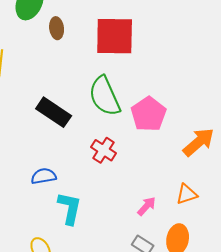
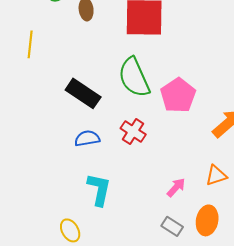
blue semicircle: (44, 176) -> (87, 138), moved

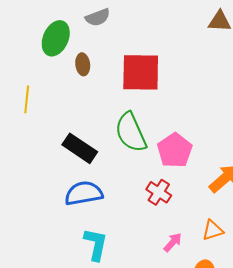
red cross: (133, 131) -> (159, 192), moved
blue semicircle: (87, 138) -> (84, 193), size x1.5

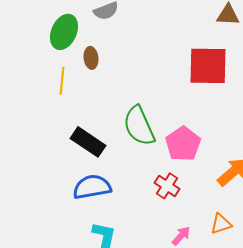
red square: (141, 72) -> (208, 66), moved
yellow line: (27, 99) -> (62, 81), moved

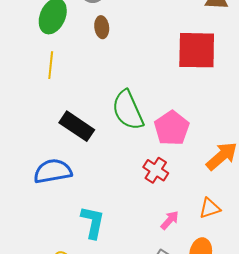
brown ellipse: (91, 58) -> (102, 27), moved
blue semicircle: (92, 187) -> (53, 171), moved

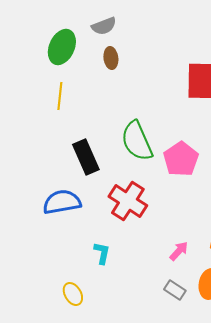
black rectangle: (77, 126) -> (86, 157), turned 32
red cross: (156, 170) -> (128, 201), moved, size x1.5
cyan L-shape: (93, 222) -> (102, 253), size x0.7

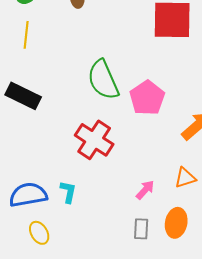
black rectangle: (86, 157) -> (23, 96), moved, turned -40
blue semicircle: (62, 202) -> (28, 195), moved
gray rectangle: (175, 290) -> (141, 229), turned 60

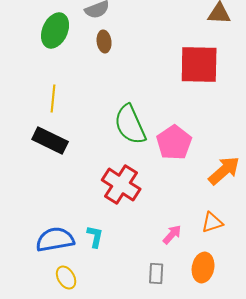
yellow line: (26, 35) -> (53, 98), moved
gray rectangle: (141, 229) -> (156, 274), moved

